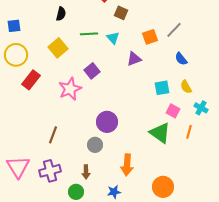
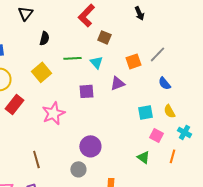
purple square: (92, 71) -> (86, 91), moved, turned 35
green triangle: (160, 133) -> (143, 157), size x0.6
brown line: (53, 135) -> (36, 159), turned -36

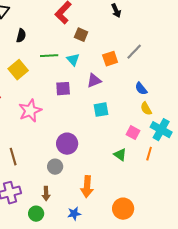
blue semicircle: (164, 83) -> (141, 89), moved
cyan square: (145, 112) -> (101, 110), moved
cyan cross: (184, 132) -> (161, 130), size x1.5

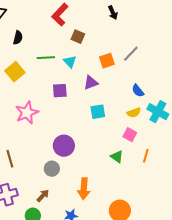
yellow semicircle: (146, 109) -> (134, 113), moved, turned -80
cyan cross: (161, 130) -> (158, 112), moved
brown arrow: (46, 194) -> (43, 196), turned -136

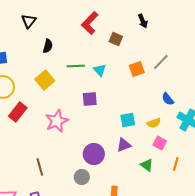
brown square: (78, 37) -> (116, 39), moved
purple triangle: (91, 83) -> (124, 145), moved
yellow semicircle: (134, 113) -> (154, 123), moved

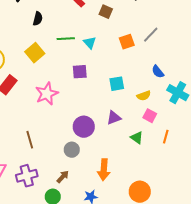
cyan square: (128, 120) -> (117, 84), moved

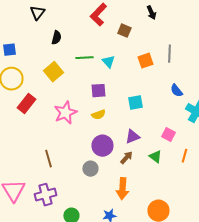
gray line: (151, 35) -> (169, 54), turned -42
yellow semicircle: (144, 96) -> (98, 115), moved
brown arrow: (63, 177) -> (126, 158), moved

